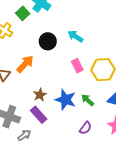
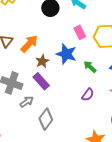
orange arrow: (25, 64) -> (29, 44), moved
blue star: (65, 100) -> (66, 54), moved

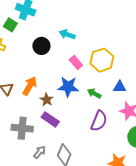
purple semicircle: (88, 95) -> (99, 121), size x1.5
gray arrow: (27, 102) -> (40, 152), moved

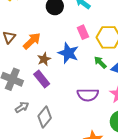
green arrow: (94, 93) -> (100, 62), moved
purple semicircle: (99, 121) -> (88, 95), turned 50

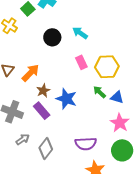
blue star: (68, 53) -> (66, 99), moved
purple semicircle: (88, 95) -> (86, 144), moved

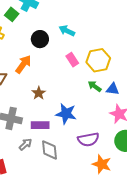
orange arrow: (30, 73) -> (23, 64), moved
blue star: (66, 99) -> (66, 114), moved
purple rectangle: (42, 111) -> (40, 125), moved, turned -42
gray diamond: (46, 148) -> (49, 150), turned -35

